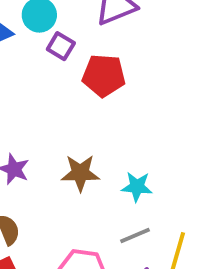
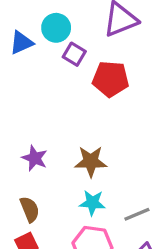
cyan star: (137, 187) -> (92, 203), moved

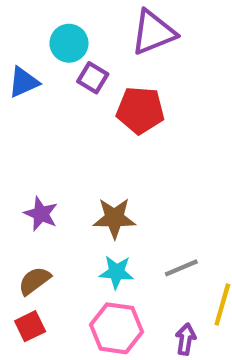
blue triangle: (21, 43) -> (24, 82), moved
brown semicircle: (30, 209) -> (34, 281), turned -105
gray line: (137, 214) -> (181, 268), moved

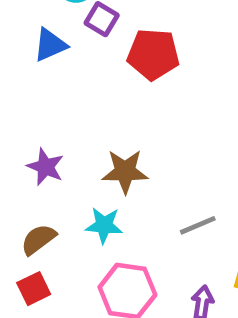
blue triangle: (24, 82) -> (50, 45), moved
cyan star: (116, 272) -> (104, 225), moved

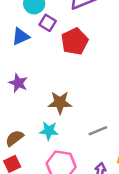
red pentagon: (153, 54) -> (75, 41), turned -30
purple star: (45, 167) -> (18, 83), moved

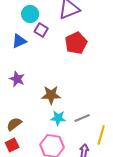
red pentagon: (75, 41) -> (76, 43), moved
cyan star: (49, 131) -> (58, 118), moved

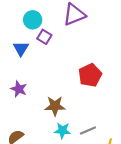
blue triangle: (19, 41) -> (21, 49), turned -35
red pentagon: (76, 43) -> (90, 75), moved

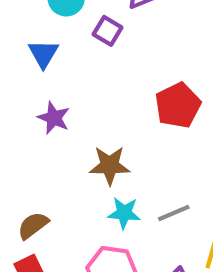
purple square: (44, 37) -> (108, 31), moved
purple star: (19, 89) -> (54, 118), moved

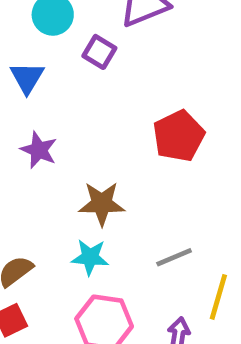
cyan star: (124, 213) -> (90, 257), moved

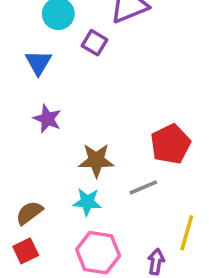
red pentagon: (179, 136) -> (170, 144), moved
gray line: (174, 257) -> (143, 187), moved

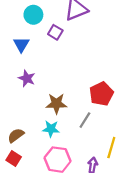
gray line: (143, 187) -> (85, 120), turned -35
red square: (26, 251) -> (14, 158), turned -32

